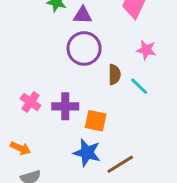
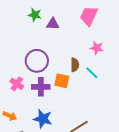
purple circle: (84, 48) -> (37, 61), moved
orange square: (96, 121) -> (62, 81), moved
blue star: (87, 153) -> (43, 119), moved

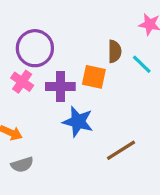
purple circle: (37, 61) -> (35, 48), moved
blue star: (43, 119) -> (78, 122), moved

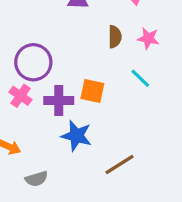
brown semicircle: (115, 51) -> (115, 37), moved
gray semicircle: (22, 165) -> (36, 179), moved

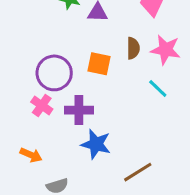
pink star: (148, 38) -> (166, 50), size x1.4
orange square: (92, 91) -> (99, 64), moved

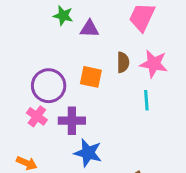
cyan line: (158, 88) -> (146, 100), turned 42

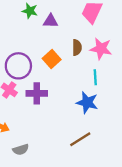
orange square: (91, 77) -> (52, 59), turned 36
blue star: (88, 153) -> (87, 103), moved

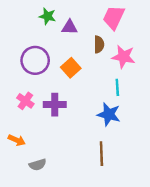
brown semicircle: (77, 47) -> (99, 44), moved
purple circle: (18, 66) -> (35, 60), moved
brown line: (80, 139) -> (101, 154), turned -60

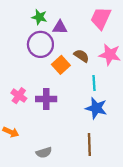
brown semicircle: (99, 44) -> (81, 56), moved, turned -56
purple circle: (35, 60) -> (40, 44), moved
cyan line: (117, 87) -> (94, 83), moved
gray semicircle: (38, 165) -> (44, 152), moved

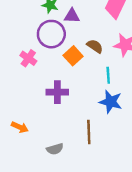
pink cross: (19, 96) -> (28, 58), moved
brown line: (89, 145) -> (89, 132), moved

